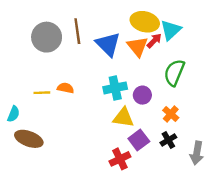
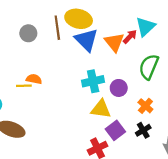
yellow ellipse: (145, 22) -> (79, 19), moved
gray circle: (47, 37) -> (28, 33), size x0.6
orange semicircle: (65, 88) -> (34, 79), moved

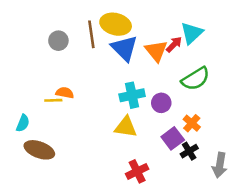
green semicircle: (149, 67) -> (196, 79), turned -145
yellow triangle: (101, 109) -> (126, 127), moved
purple square: (115, 130) -> (173, 138), moved

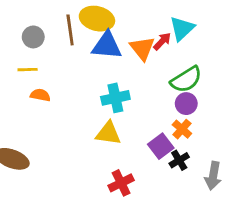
blue triangle: (124, 48) -> (107, 45), turned -40
yellow line: (53, 100) -> (28, 70), moved
purple circle: (161, 103) -> (186, 104), moved

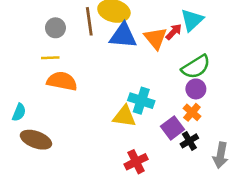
orange semicircle: (40, 95) -> (62, 81), size x1.6
cyan cross: (115, 98) -> (141, 101), moved, turned 30

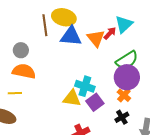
gray circle: (55, 28) -> (21, 50), moved
yellow line: (50, 58) -> (15, 93), moved
purple circle: (196, 89) -> (127, 77), size x1.6
purple square: (172, 128) -> (95, 102), moved

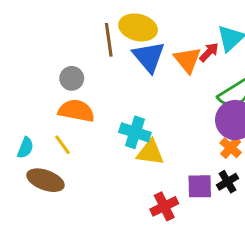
blue triangle: (71, 36) -> (149, 57), turned 45
cyan cross: (85, 86) -> (135, 132), moved
yellow line: (15, 93) -> (62, 145), turned 56
purple square: (95, 102) -> (200, 186), moved, turned 36

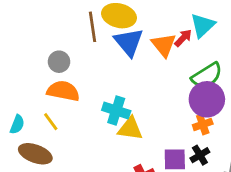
orange cross: (231, 148) -> (203, 124), turned 30

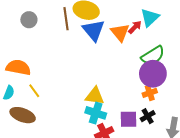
gray circle: (59, 62) -> (29, 20), moved
orange semicircle: (63, 91) -> (18, 67), moved
cyan cross: (116, 110) -> (96, 113), moved

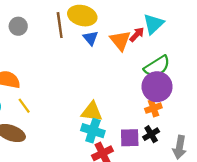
blue triangle: (94, 30) -> (91, 38), size x0.6

